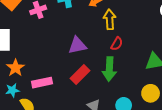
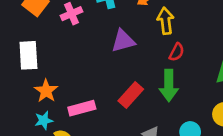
purple triangle: (77, 45) -> (123, 41), moved

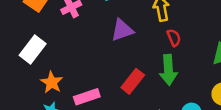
red semicircle: (177, 52) -> (174, 38), turned -48
white rectangle: (28, 55) -> (33, 50), turned 44

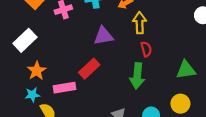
red rectangle: (133, 81) -> (89, 69), moved

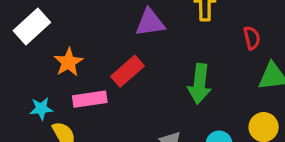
red semicircle: (146, 49) -> (252, 38), moved
orange star: (37, 71) -> (68, 62), moved

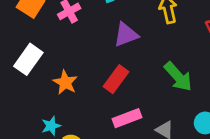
green arrow: (200, 84) -> (178, 77), turned -36
pink rectangle: (90, 99) -> (127, 118), moved

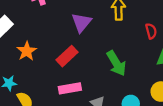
purple triangle: (126, 35) -> (81, 23), turned -40

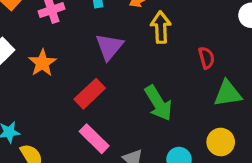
orange star: (27, 51) -> (42, 63), moved
pink rectangle: (70, 88) -> (94, 139), turned 55

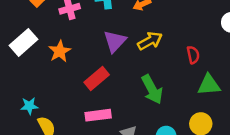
yellow arrow: (161, 27) -> (150, 41), moved, turned 60
pink rectangle: (94, 139) -> (98, 115), turned -55

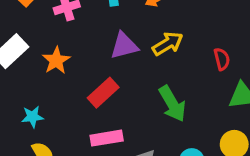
purple triangle: (115, 41) -> (124, 46), turned 35
cyan star: (29, 106) -> (32, 117), moved

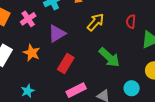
purple triangle: (124, 46) -> (57, 33), moved
red semicircle: (222, 59) -> (131, 21), turned -144

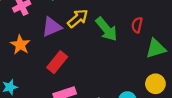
yellow arrow: (96, 22) -> (78, 18), moved
green arrow: (109, 57) -> (106, 29), moved

